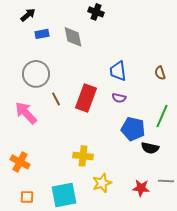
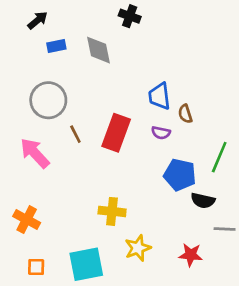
brown semicircle: (160, 73) -> (185, 114), moved
gray line: (166, 181) -> (225, 229), moved

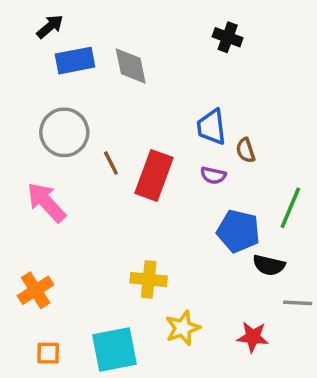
black cross: (130, 16) -> (228, 37), moved
blue rectangle: (56, 46) -> (75, 61), size x1.5
brown line: (75, 134) -> (111, 163), moved
orange cross: (27, 220) -> (36, 290), turned 30

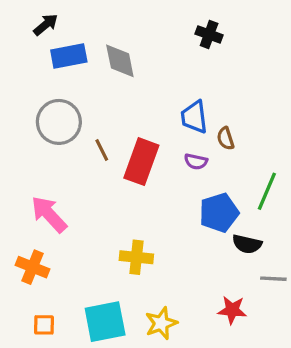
pink arrow: (46, 202) -> (49, 214), moved
blue pentagon: (238, 231) -> (219, 213), turned -30
orange cross: (36, 290) -> (32, 267), turned -36
yellow star: (183, 328) -> (161, 323), moved

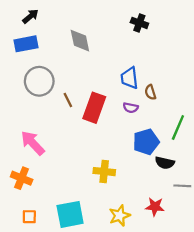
blue rectangle: (69, 56) -> (26, 44), moved
yellow cross: (136, 257) -> (104, 172), moved
yellow star: (161, 323) -> (120, 216), moved

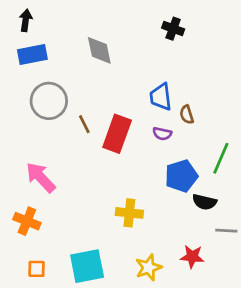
black arrow: (30, 16) -> (26, 20), moved, turned -42

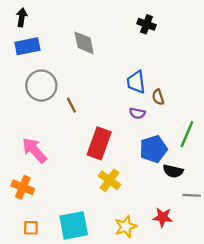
red rectangle: (117, 134) -> (99, 143), moved
yellow cross: (129, 213) -> (110, 180), turned 30

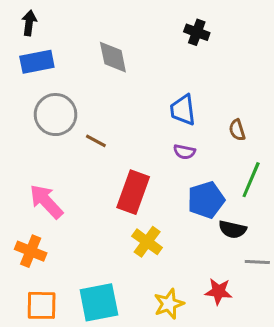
brown semicircle: (158, 97) -> (237, 130), moved
brown line: (71, 105) -> (96, 141), turned -35
orange square: (31, 228) -> (42, 305), size x1.5

